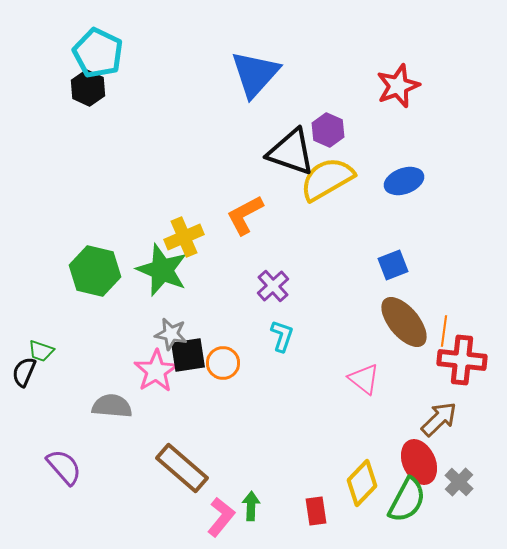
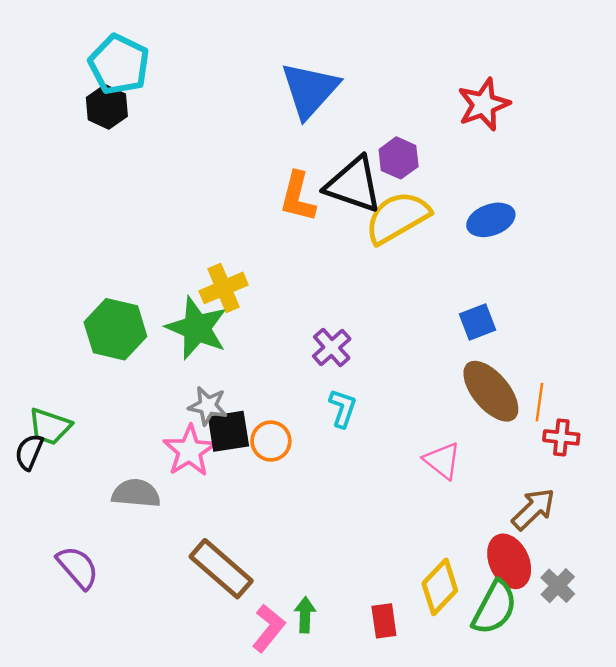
orange L-shape: (245, 215) -> (298, 197), moved, turned -48
green trapezoid: (41, 351) -> (50, 426), size x1.4
red cross: (462, 360) -> (561, 437), size x0.6

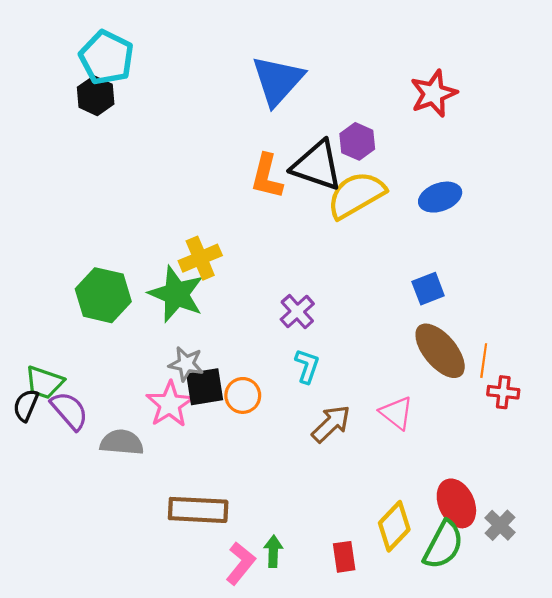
brown arrow: (533, 509) -> (331, 424), moved
purple semicircle: (78, 567) -> (69, 411), moved
brown rectangle: (221, 569) -> (198, 510), turned -38

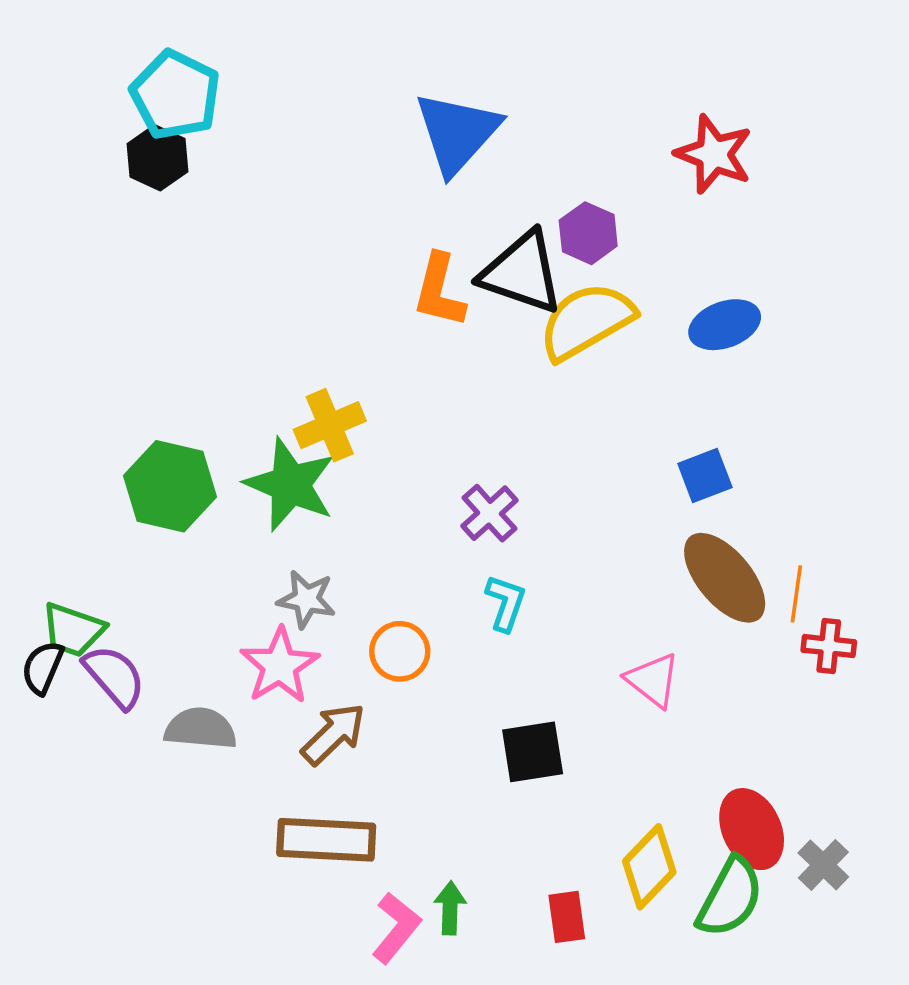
red star: (434, 94) -> (714, 154), turned -30
black square: (205, 387) -> (533, 752), moved
brown arrow: (331, 424) -> (333, 734), moved

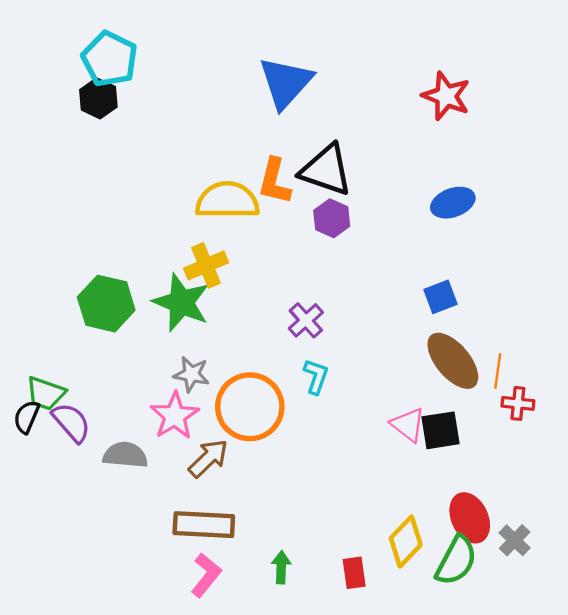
purple hexagon: (588, 233) -> (332, 218), moved
yellow semicircle: (586, 321) -> (227, 200), moved, turned 30
orange circle: (400, 651) -> (250, 407), size x1.8
black square: (533, 752) -> (441, 430), moved
pink L-shape: (396, 928) -> (206, 575), moved

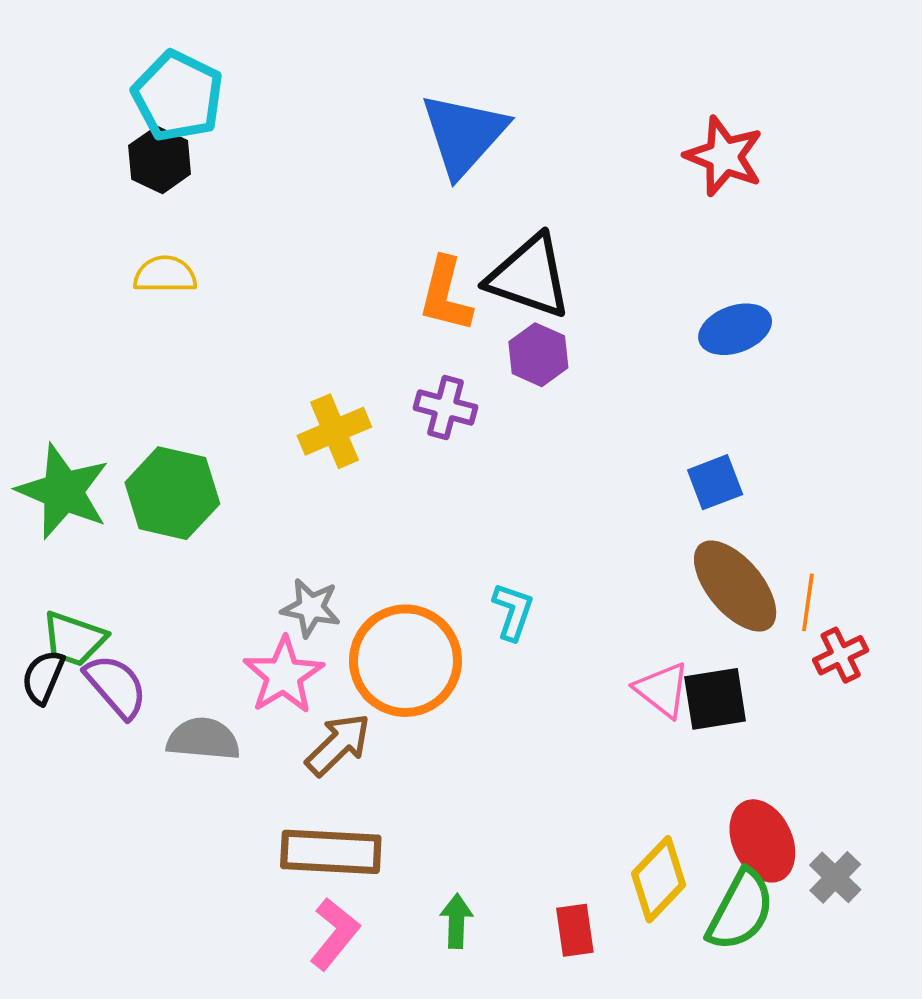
yellow semicircle: (227, 200) -> (165, 275), moved, size x0.6
green star: (181, 302) -> (63, 491), moved
purple cross: (306, 320) -> (446, 408), moved, turned -33
red cross: (518, 403) -> (841, 655), turned -32

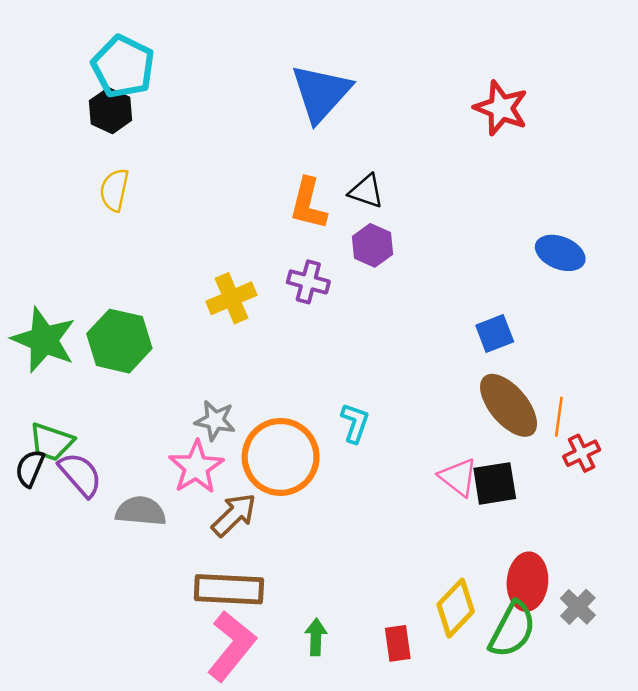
yellow semicircle: (165, 275) -> (114, 190), turned -78
black triangle: (529, 276) -> (366, 191), size x0.6
blue ellipse: (735, 329) -> (560, 253), moved, turned 42
red ellipse: (762, 841) -> (527, 582), turned 30
pink L-shape: (334, 934) -> (231, 646), size x1.4

